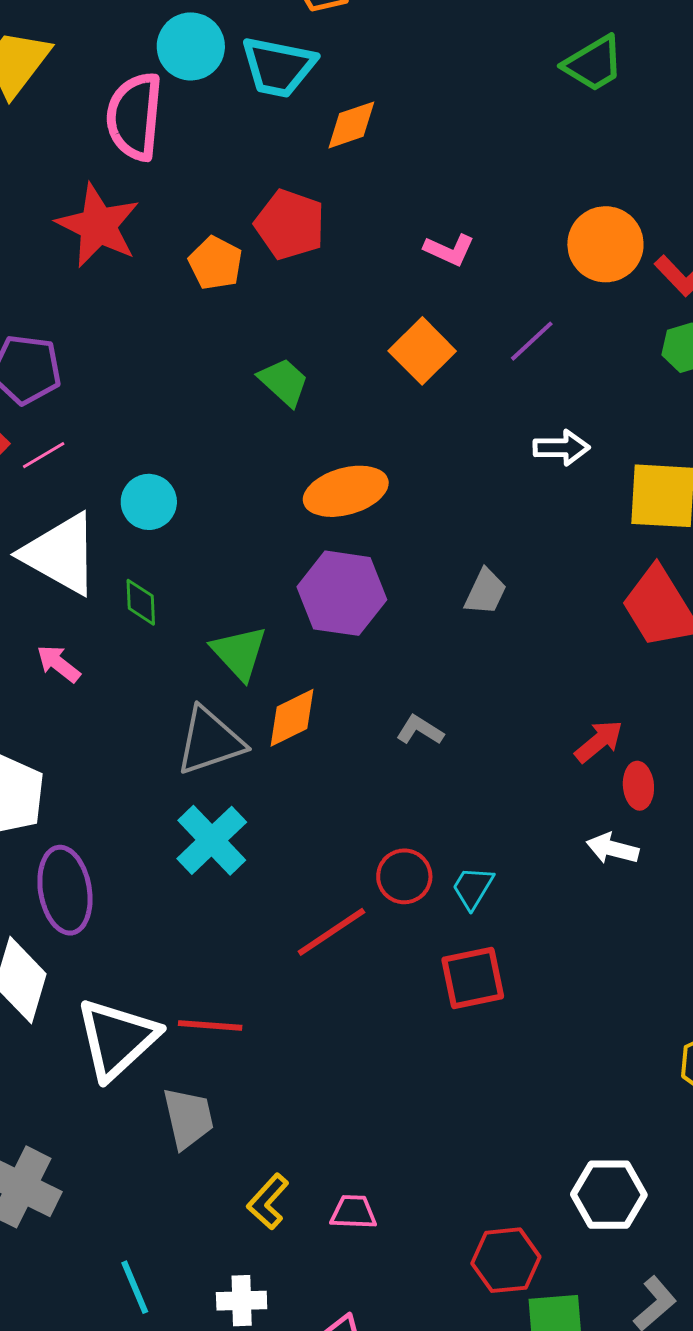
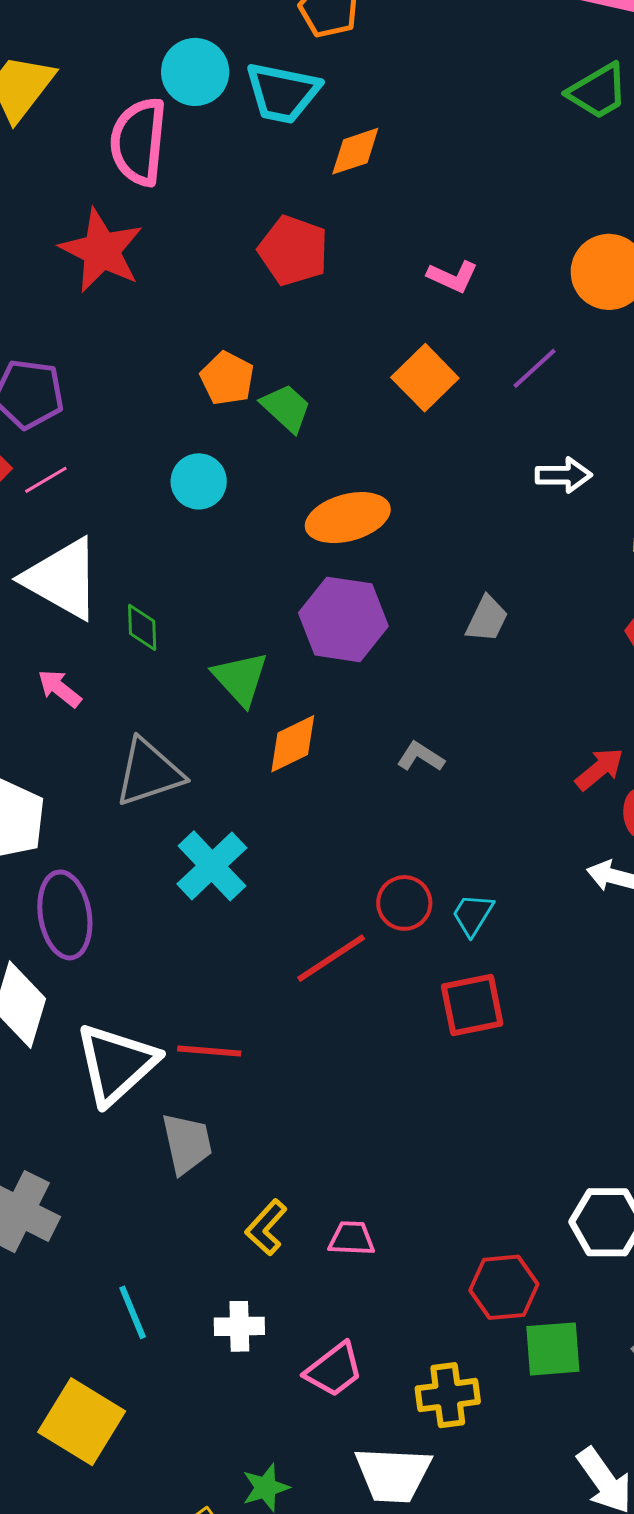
orange pentagon: (215, 263) -> (227, 378), moved
cyan circle: (149, 502) -> (199, 481), moved
gray triangle: (210, 741) -> (149, 772), moved

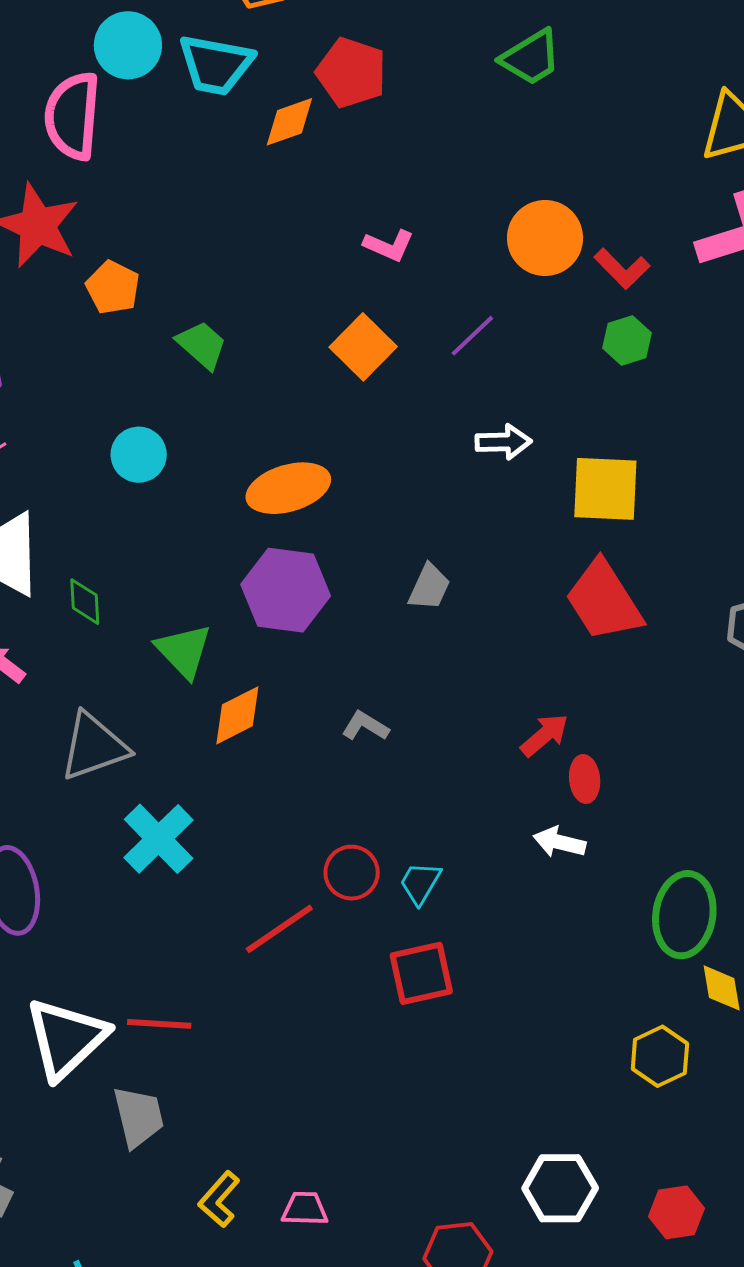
red pentagon: (293, 251) -> (351, 73), moved
orange pentagon: (227, 378) -> (113, 287), moved
green trapezoid: (286, 408) -> (202, 345), moved

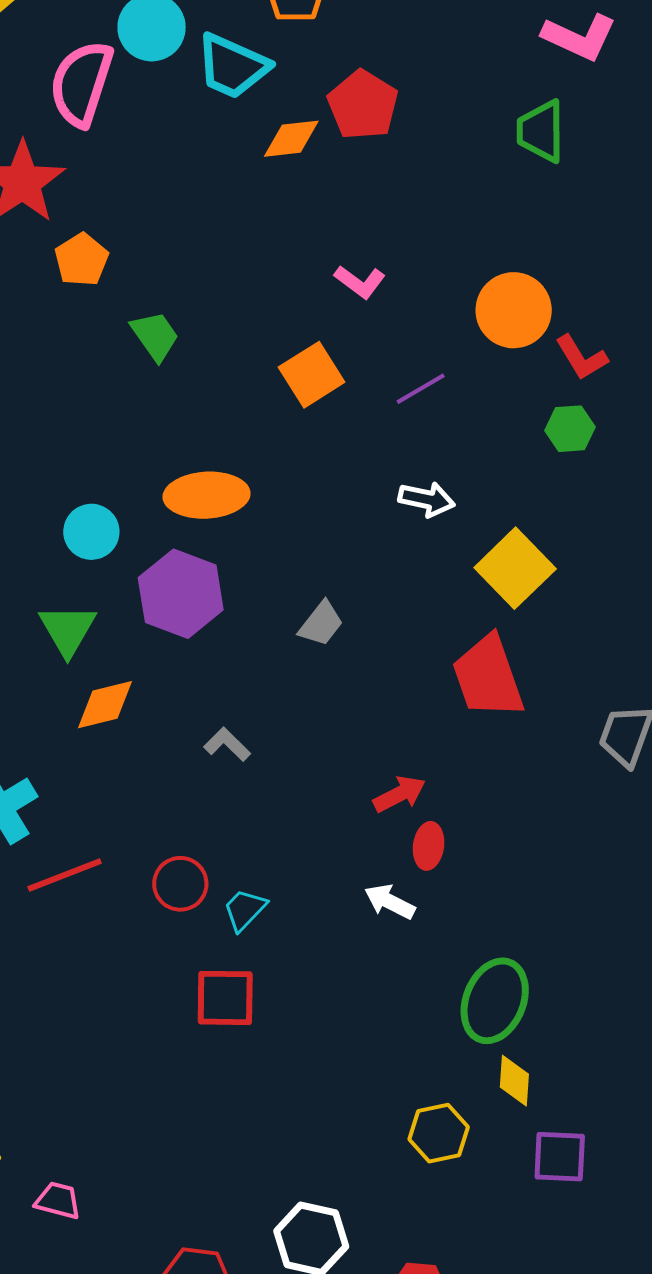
green trapezoid: (531, 57) -> (541, 131), turned 108
cyan circle: (139, 455) -> (91, 532), moved
yellow square: (605, 489) -> (515, 568), turned 30
red line: (279, 929) -> (65, 875), moved

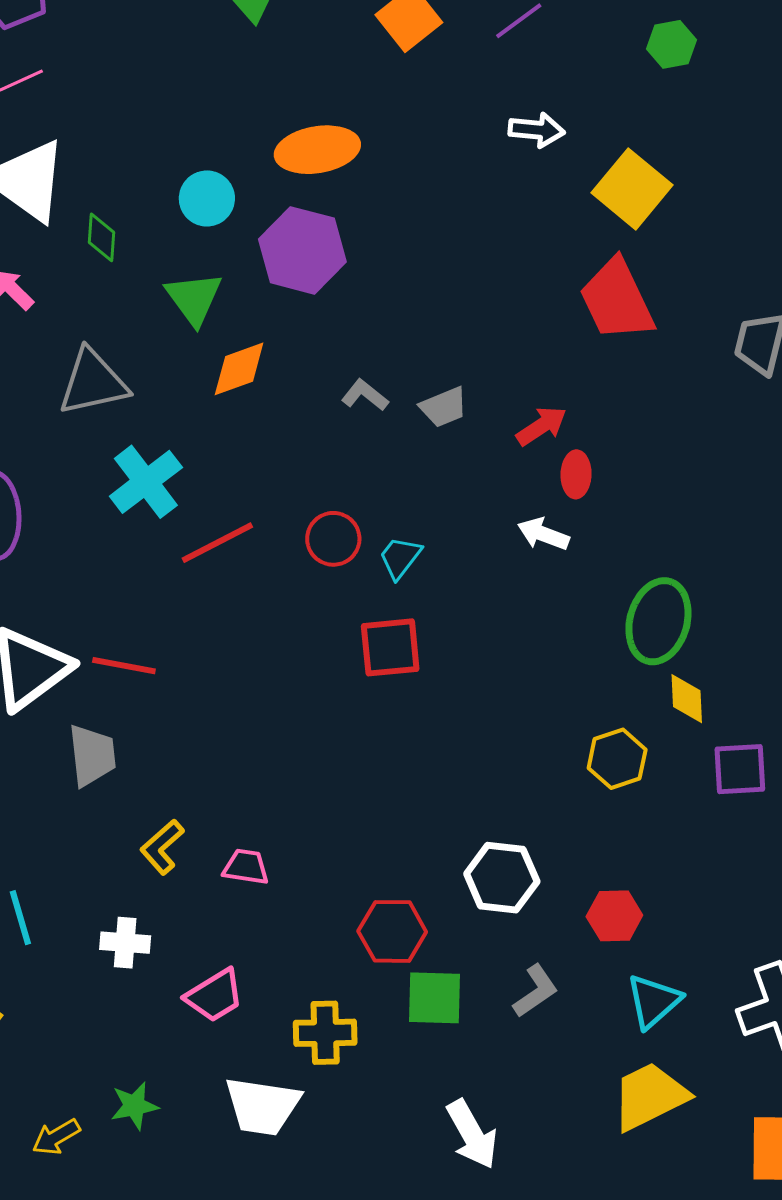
gray trapezoid: (321, 624) -> (444, 407), moved, turned 36

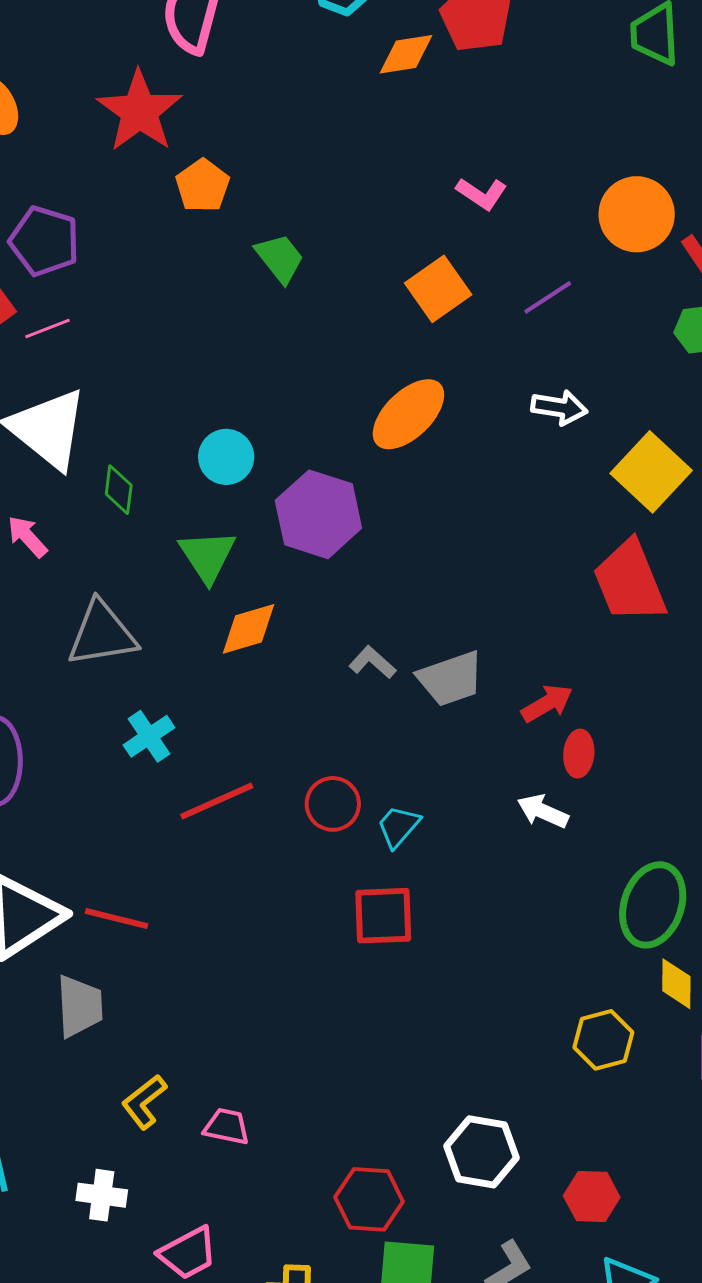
orange ellipse: (317, 150) -> (408, 414), moved, turned -38
gray trapezoid: (444, 407) -> (451, 679), size x1.4
cyan cross: (146, 482) -> (149, 736), size x0.7

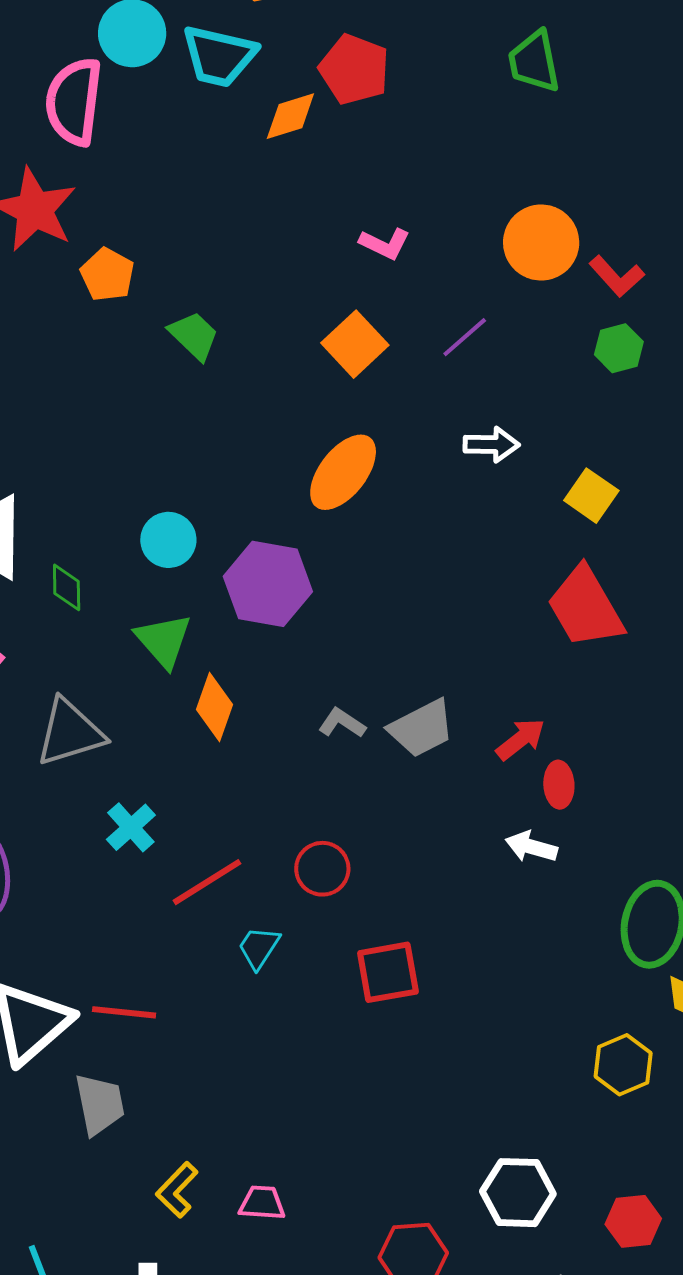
yellow square: (651, 472) -> (591, 496), size x0.7
orange diamond: (249, 629) -> (214, 707), turned -46
cyan trapezoid: (398, 826) -> (259, 947), moved

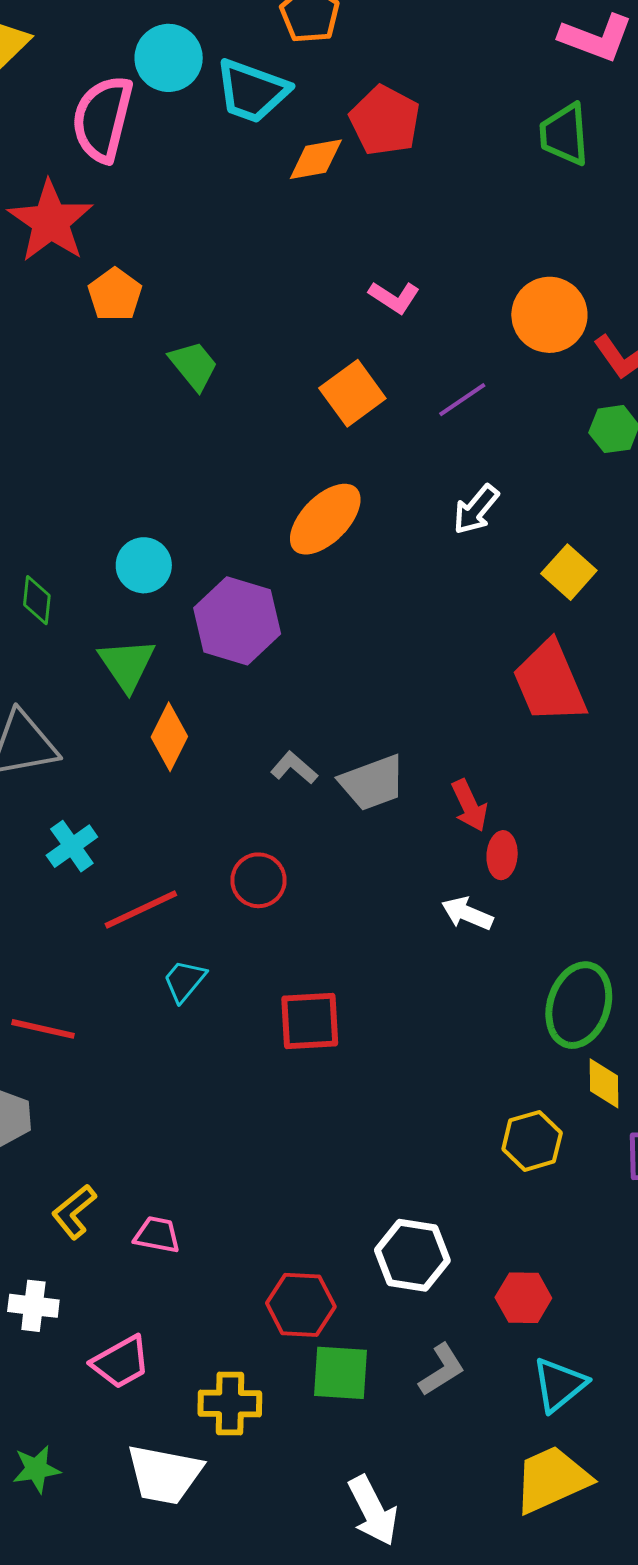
white arrow: (491, 445) -> (476, 509), turned 122
red arrow: (521, 739) -> (469, 805), turned 96
red circle: (322, 869) -> (259, 880), moved

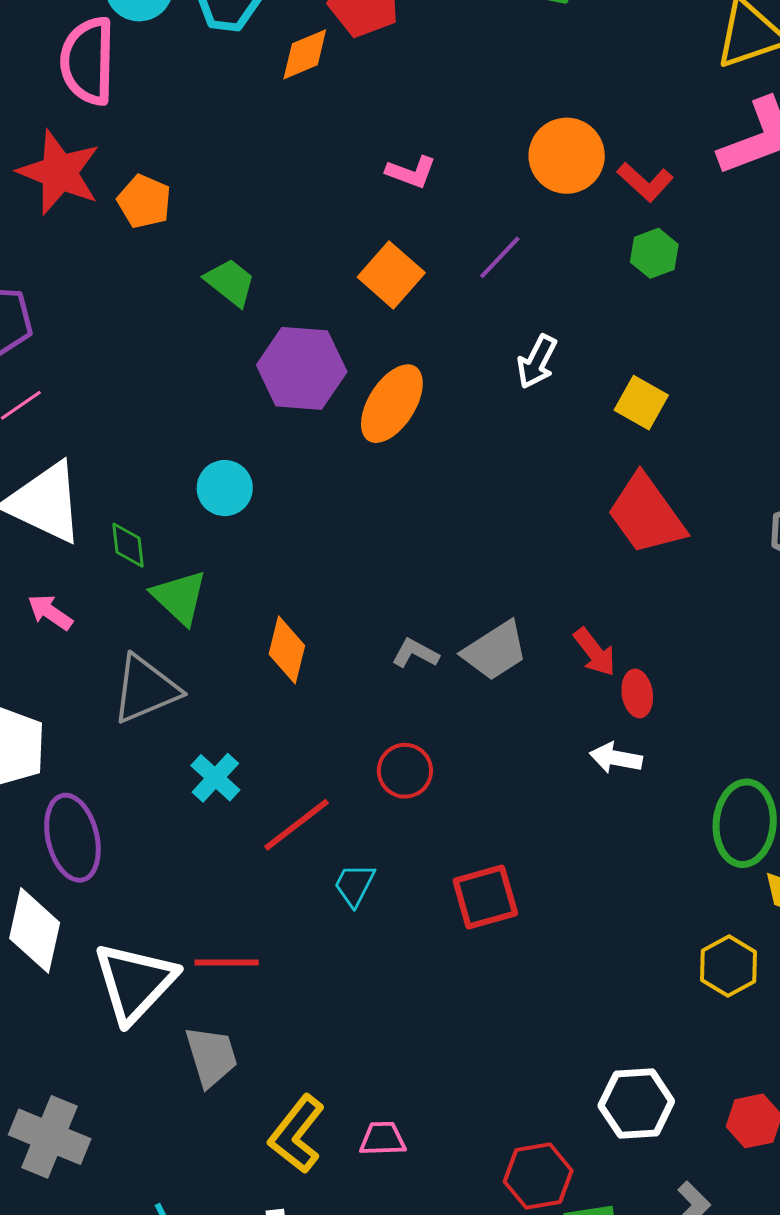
orange pentagon: (115, 295) -> (144, 201), moved
purple hexagon: (237, 621) -> (302, 368), moved
green triangle: (127, 665) -> (179, 597), moved
yellow L-shape: (74, 1212) -> (297, 1134), size x1.4

